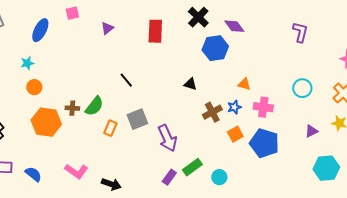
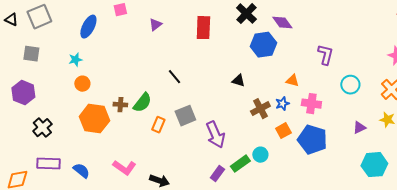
purple L-shape: (300, 32) -> (325, 55), moved
cyan circle: (219, 177) -> (260, 155), moved

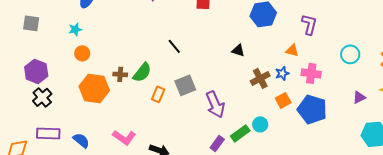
purple L-shape: (325, 55) -> (309, 24), moved
purple hexagon: (23, 93) -> (36, 71), moved

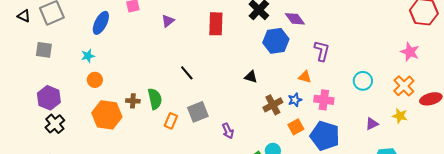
green semicircle: (142, 72) -> (155, 99), turned -50
purple arrow: (215, 104) -> (228, 131), size x0.6

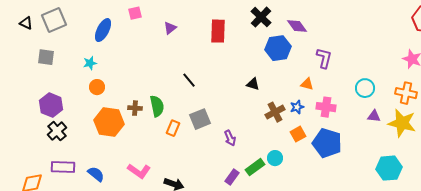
orange cross: (404, 86) -> (406, 93), turned -35
yellow star: (400, 116) -> (402, 123), size x1.8
purple triangle: (372, 124) -> (374, 116), moved, turned 32

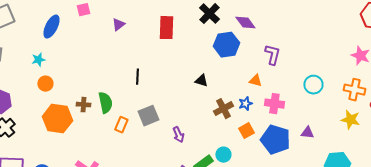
black line: (189, 80) -> (137, 77), turned 42
purple triangle: (374, 116) -> (307, 133), moved
yellow star: (402, 123) -> (350, 120), size x0.7

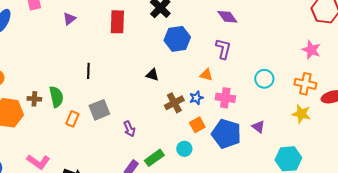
purple diamond: (245, 23) -> (227, 17), moved
purple triangle: (307, 133) -> (258, 127), turned 32
cyan circle: (223, 155) -> (184, 149), moved

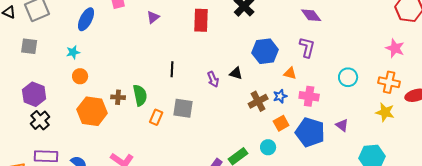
blue hexagon: (177, 39) -> (265, 51), moved
gray square: (99, 110) -> (183, 108), turned 30
purple arrow: (129, 129) -> (213, 79), moved

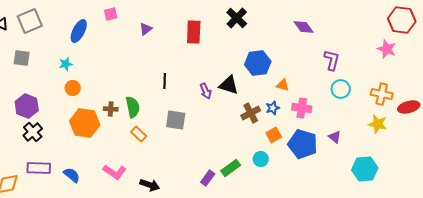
purple L-shape: (307, 47) -> (332, 60), moved
pink star: (395, 48) -> (387, 49), moved
black triangle: (236, 73) -> (229, 85), size x1.5
orange rectangle: (156, 117) -> (139, 134), moved, turned -70

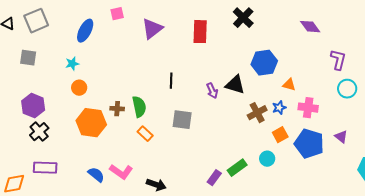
purple triangle: (146, 29) -> (152, 29), size x1.6
blue semicircle: (72, 175) -> (96, 175), moved

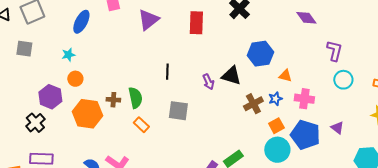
purple hexagon: (33, 106) -> (50, 97), moved
cyan circle: (267, 159) -> (277, 150), moved, size x1.6

